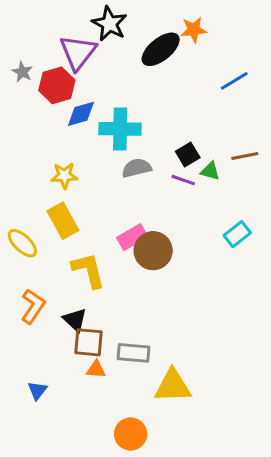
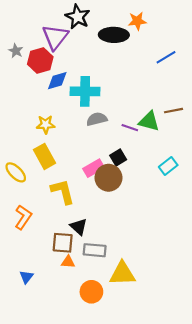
black ellipse: (161, 49) -> (114, 35), turned 40
black square: (188, 154) -> (118, 157), moved
green triangle: (210, 171) -> (149, 121), size x1.5
black triangle: (75, 320) -> (79, 227), moved
orange circle: (131, 434) -> (91, 292), moved

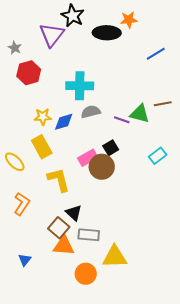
red hexagon: (40, 60) -> (29, 73), moved
blue diamond: (57, 81) -> (64, 122), moved
brown square: (63, 243) -> (59, 228), turned 35
orange triangle: (68, 262) -> (64, 246), size x1.6

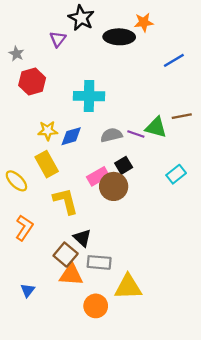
purple triangle: (52, 35) -> (58, 39), size x0.6
gray semicircle: (91, 112) -> (111, 135), moved

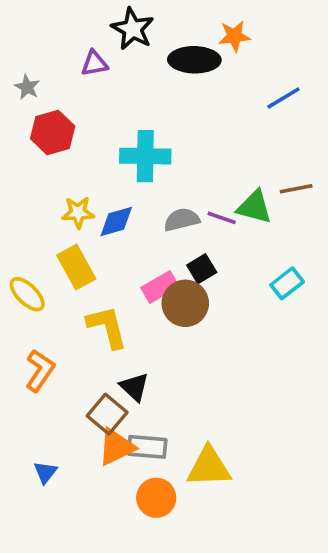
purple triangle: (58, 39) -> (94, 63), turned 42
gray rectangle: (99, 262) -> (147, 447), moved
orange triangle: (71, 275) -> (116, 447), turned -30

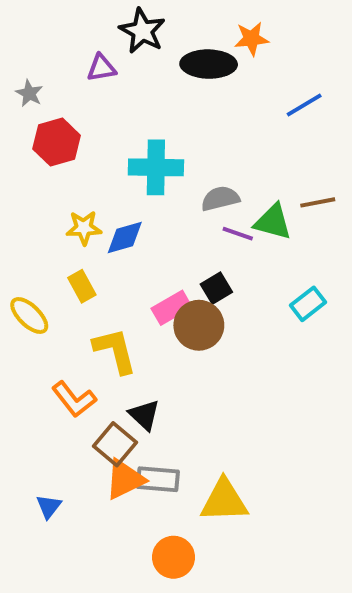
gray semicircle: (182, 220) -> (220, 199), moved
yellow rectangle: (76, 267) -> (82, 286), size x0.7
orange L-shape: (40, 371) -> (74, 399), moved, turned 108
orange circle: (156, 498) -> (173, 557), moved

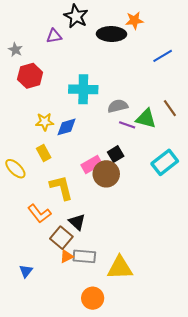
brown line: (318, 202) -> (170, 108), turned 66
cyan rectangle: (308, 304) -> (165, 162), size x1.4
orange triangle: (125, 479) -> (67, 256), size x0.6

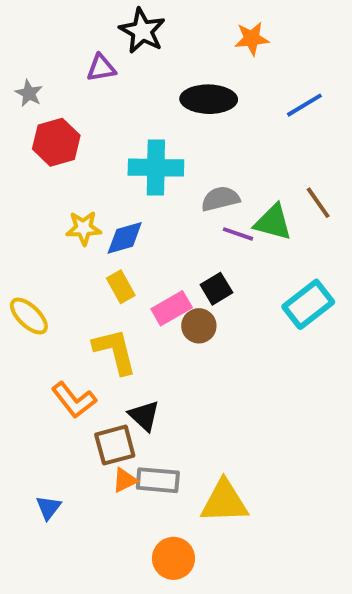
black ellipse: (111, 34) -> (209, 99), moved
yellow rectangle: (44, 153) -> (121, 287), moved
brown circle: (106, 174) -> (199, 326), size x0.7
brown square: (61, 238) -> (115, 445), turned 35

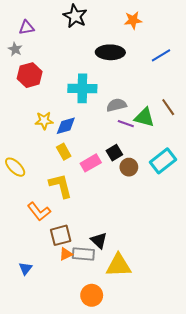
purple triangle: (101, 68) -> (27, 27), moved
brown circle: (199, 326) -> (129, 167), moved
black triangle: (144, 416) -> (99, 241), moved

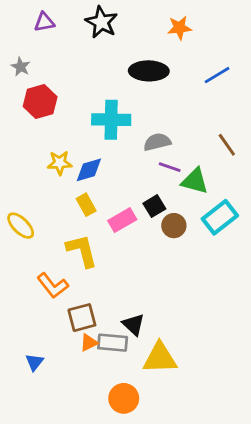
purple triangle: (27, 27) -> (44, 22), moved
green triangle: (144, 117) -> (195, 181), moved

